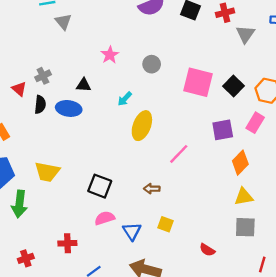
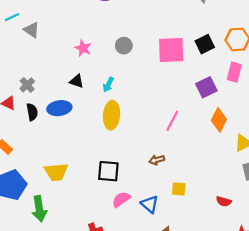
black triangle: (84, 85) -> (77, 81), moved, turned 32
black square: (233, 86) -> (205, 44), turned 36
yellow ellipse: (142, 126) -> (111, 115), moved
orange diamond: (240, 163) -> (219, 120), moved

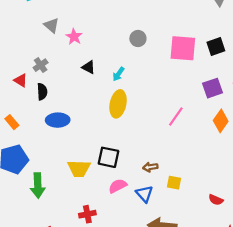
gray triangle: (32, 30) -> (51, 25), moved
pink star: (83, 48) -> (74, 37), moved
blue ellipse: (59, 108) -> (58, 120), moved
brown arrow: (157, 160) -> (150, 167), moved
yellow trapezoid: (56, 172) -> (79, 169), moved

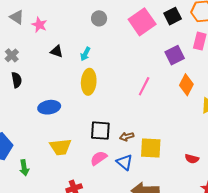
pink square: (183, 48) -> (142, 22), turned -32
blue ellipse: (58, 120) -> (49, 107), moved
black square: (109, 157) -> (100, 131), moved
yellow square: (174, 183) -> (151, 148), size x1.6
green arrow: (38, 185) -> (24, 168), size x0.7

